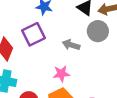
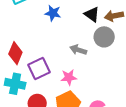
purple square: (34, 34) -> (39, 69), moved

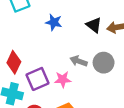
gray circle: (104, 37) -> (104, 63), moved
pink star: (69, 77) -> (63, 79), moved

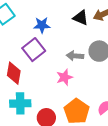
purple square: (38, 79) -> (34, 50), moved

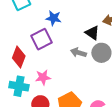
black triangle: (81, 18) -> (92, 33), moved
pink star: (64, 77) -> (43, 77), moved

